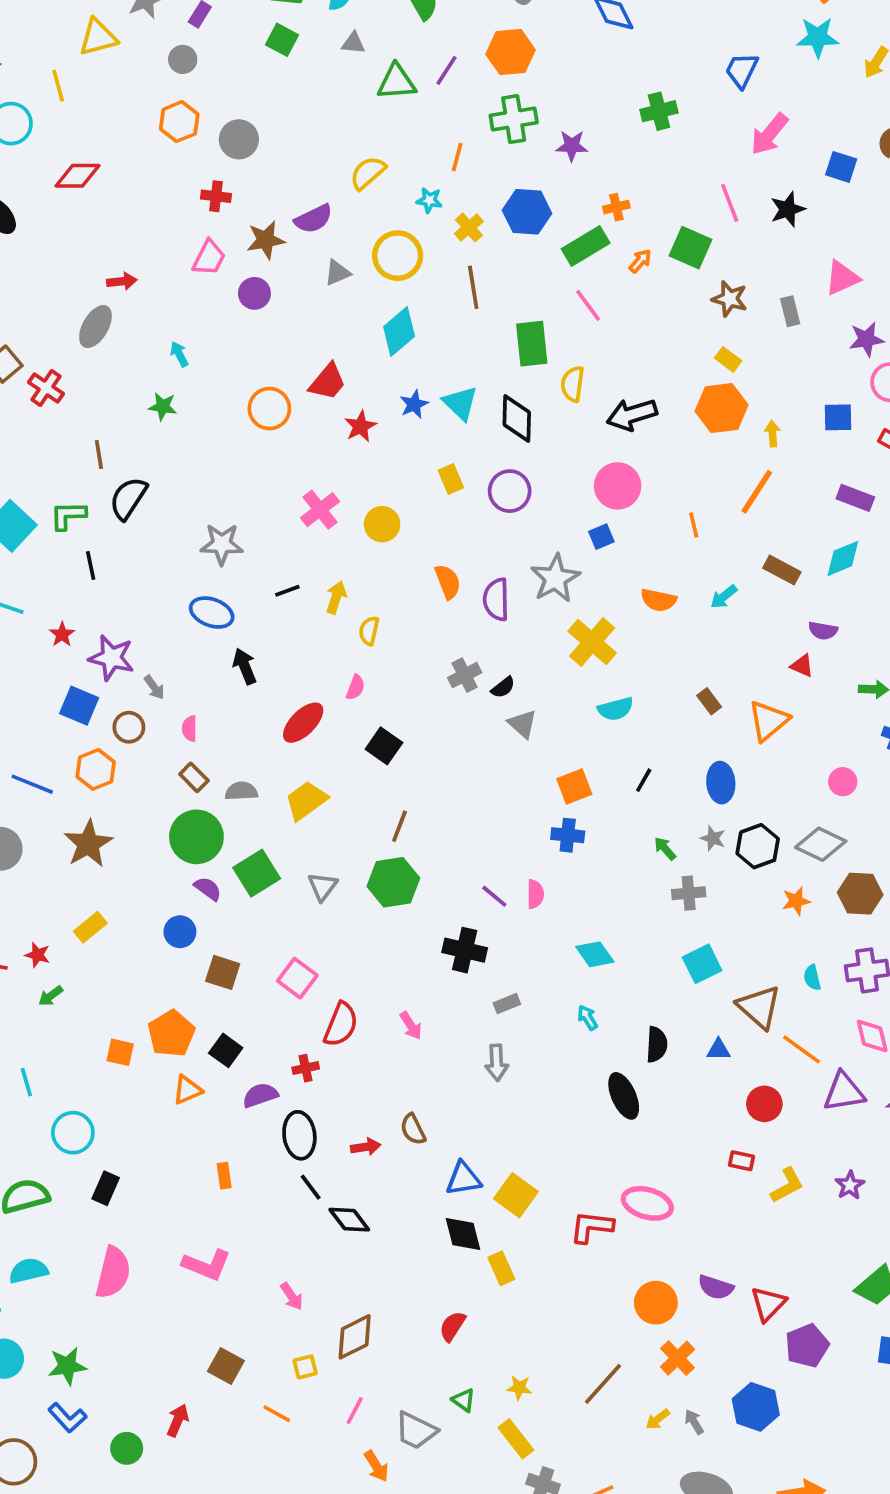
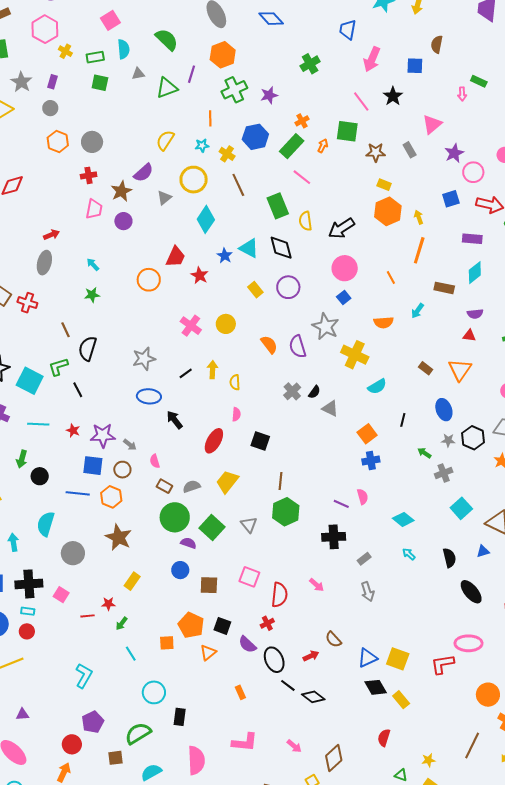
blue line: (32, 784) -> (78, 493), moved
cyan line: (26, 1082) -> (131, 654), moved
purple semicircle: (260, 1095) -> (247, 644), turned -102
black ellipse: (624, 1096) -> (471, 592), moved

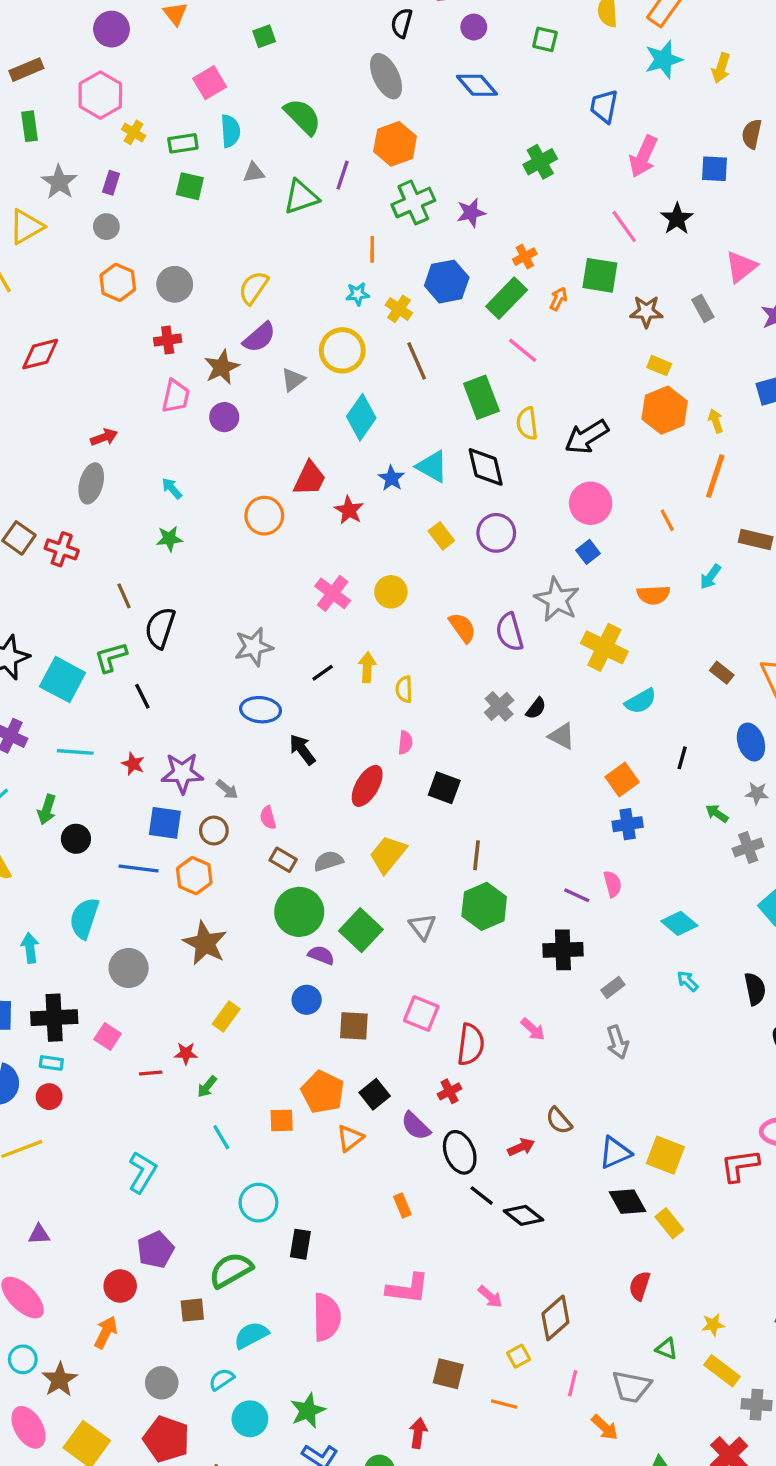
yellow semicircle: (165, 140) -> (253, 288), moved
black square: (222, 626) -> (375, 1094), turned 30

